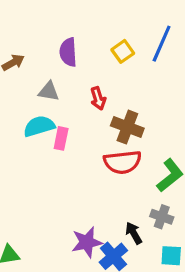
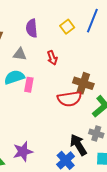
brown cross: (127, 127) -> (83, 83), moved
black arrow: (134, 233) -> (78, 145), size x1.5
purple star: (87, 242) -> (23, 151), moved

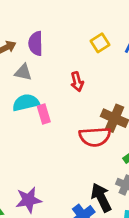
purple semicircle: (32, 28) -> (36, 43), moved
gray triangle: (20, 54) -> (23, 72), moved
pink rectangle: (29, 85) -> (44, 114), turned -32

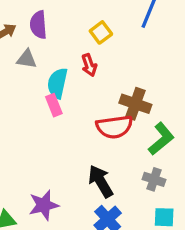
yellow square: (100, 43) -> (101, 32), moved
cyan semicircle: (26, 103) -> (57, 83), moved, turned -60
black arrow: (101, 198) -> (101, 181), moved

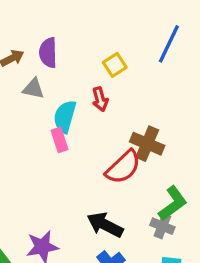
red semicircle: (114, 127) -> (123, 167), turned -39
green L-shape: (161, 139) -> (173, 203), moved
black arrow: (101, 181) -> (105, 225), turned -36

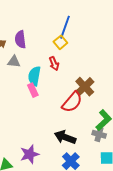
blue line: (169, 44) -> (65, 27), moved
brown cross: (147, 144) -> (85, 87), turned 30

